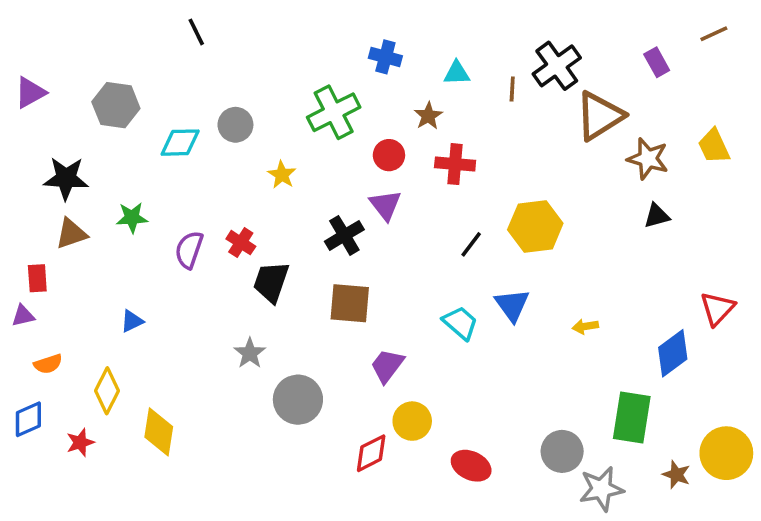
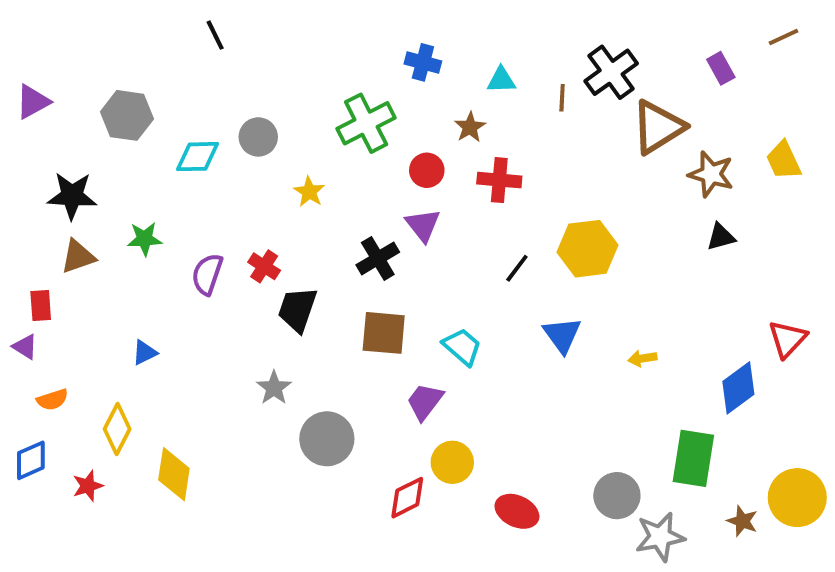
purple triangle: (23, 316) -> (25, 347), turned 45
cyan trapezoid: (460, 323) -> (462, 347), moved

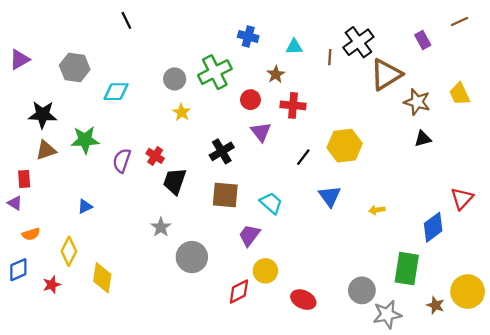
gray circle: (258, 137) -> (175, 79), moved
purple triangle: (423, 225) -> (261, 132), moved
green star: (145, 239) -> (85, 140), size x1.4

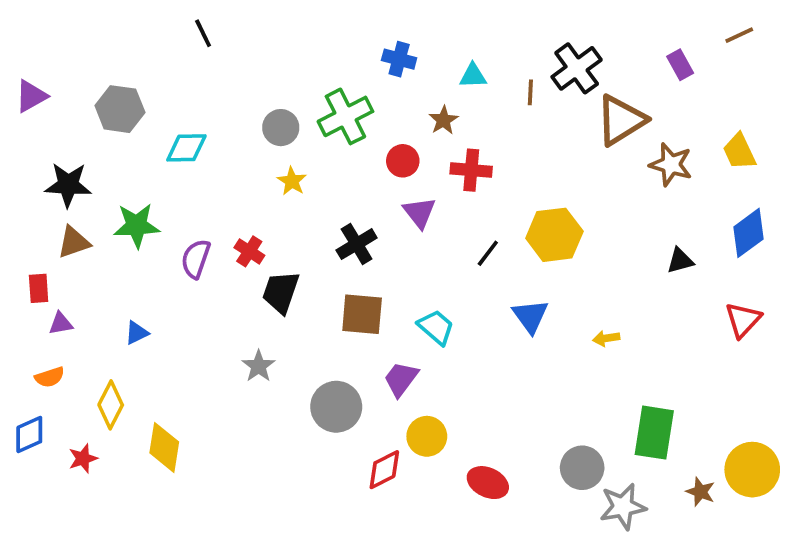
black triangle: (423, 139) -> (680, 261), moved
purple triangle: (15, 203) -> (61, 324), moved, turned -42
blue diamond: (433, 227) -> (749, 233), moved
gray circle: (192, 257) -> (336, 407), moved

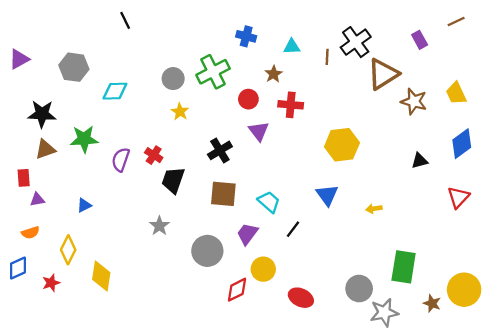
black line: (488, 253) -> (293, 229), moved

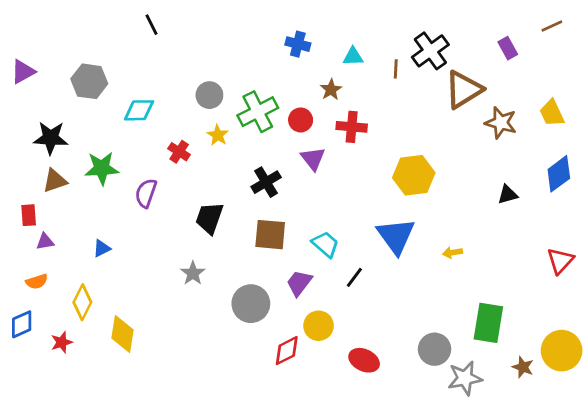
green cross: (213, 72) -> (258, 112), moved
red cross: (154, 155) -> (179, 152), moved
blue triangle: (327, 195) -> (396, 236), size x1.4
red triangle: (458, 197) -> (560, 261), moved

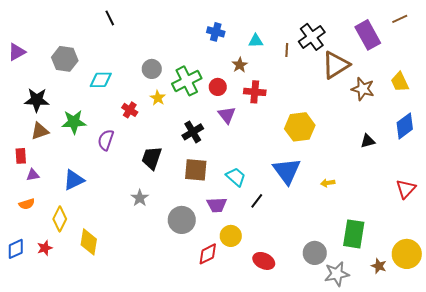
purple rectangle: (508, 48) -> (368, 35), size x1.8
blue triangle: (102, 248) -> (74, 180), size x1.6
purple trapezoid: (299, 283) -> (217, 205), turned -130
blue diamond: (22, 324) -> (16, 249), moved

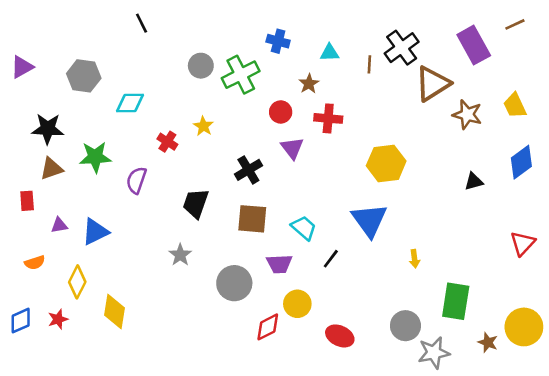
gray circle: (152, 69) -> (201, 66), moved
green cross: (187, 81) -> (241, 75), moved
purple triangle: (33, 175) -> (59, 225), moved
yellow arrow: (328, 183) -> (414, 259), moved, turned -88

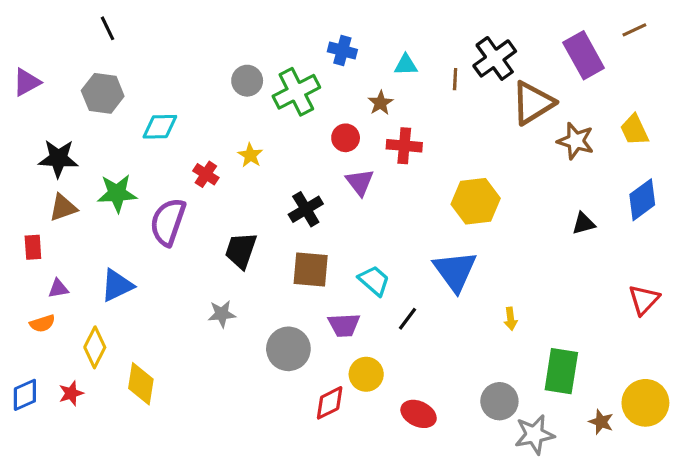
black line: (142, 23) -> (108, 28), moved
purple semicircle: (136, 180) -> (168, 222), size x1.4
purple triangle: (59, 225) -> (58, 289), moved
gray star: (180, 255) -> (222, 314), turned 30

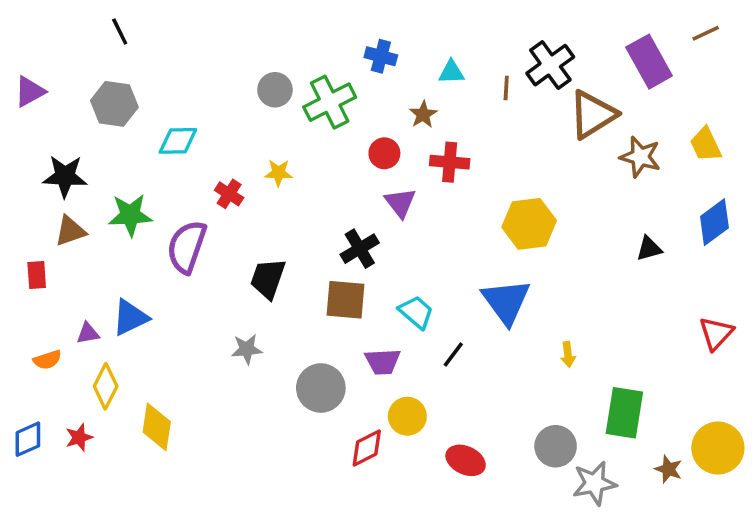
yellow star: (250, 155) -> (279, 173), turned -30
black cross: (306, 209) -> (360, 249), moved
purple triangle: (58, 289) -> (88, 333), moved

